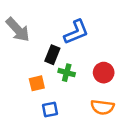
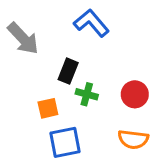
blue L-shape: (76, 32) -> (91, 23), moved, turned -108
blue square: (50, 110) -> (65, 142), size x1.5

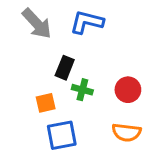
blue L-shape: (91, 23) -> (87, 22), turned -36
gray arrow: (23, 38) -> (37, 24), moved

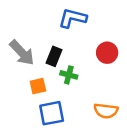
gray arrow: (37, 24) -> (22, 53), moved
red circle: (128, 90) -> (107, 53), moved

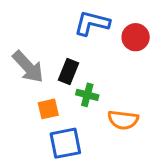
red circle: (107, 53) -> (136, 37), moved
orange semicircle: (106, 111) -> (123, 120), moved

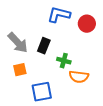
green cross: (87, 95) -> (64, 61), moved
orange square: (48, 109) -> (20, 70), moved

